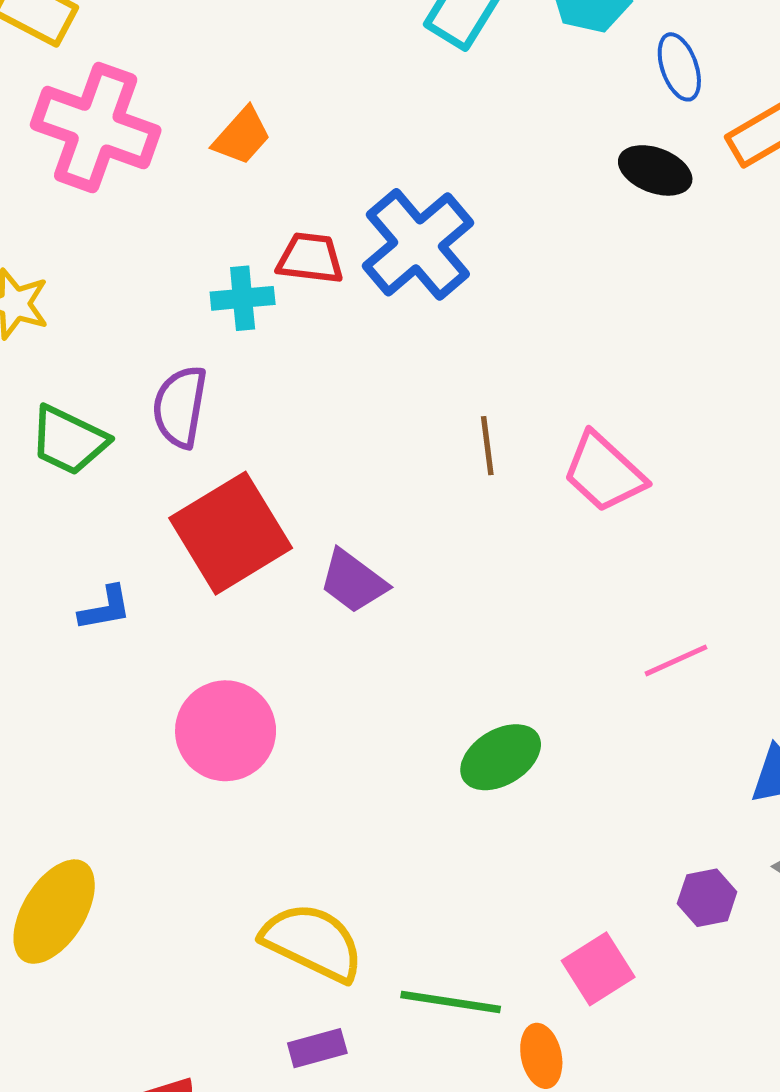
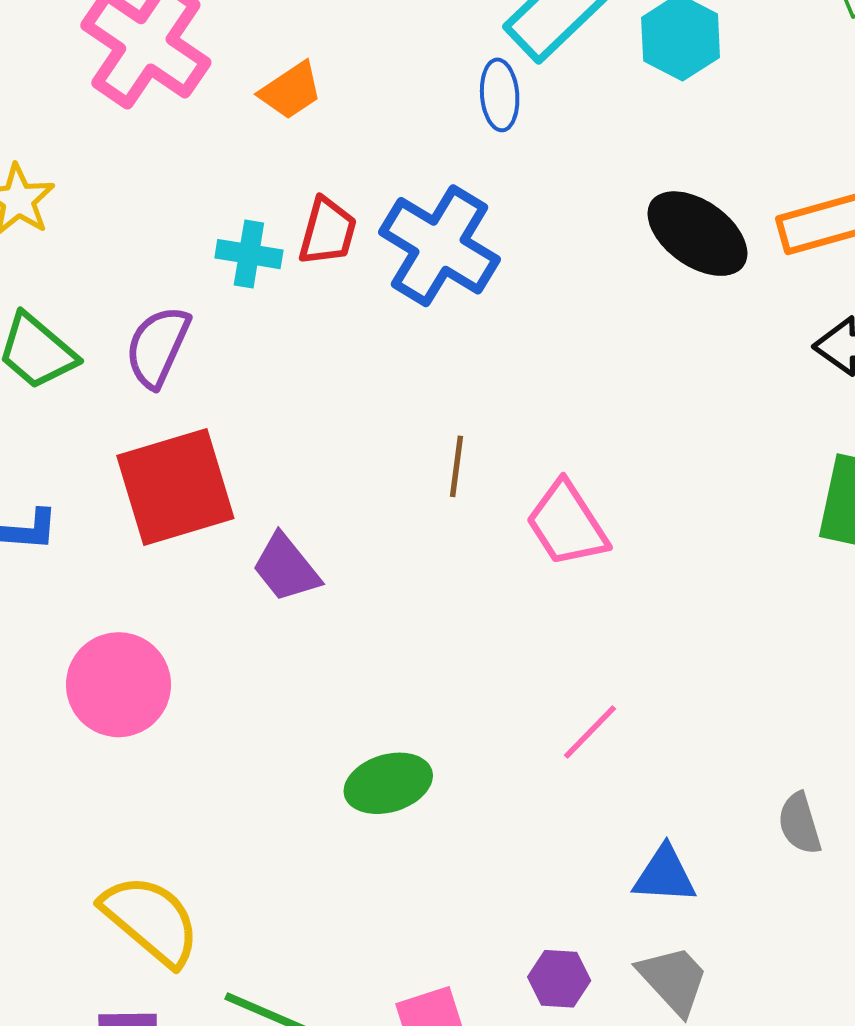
blue ellipse: (679, 67) -> (500, 95), moved
black ellipse: (655, 170) -> (697, 234), size x1.4
blue cross: (418, 244) -> (440, 246), turned -33
red trapezoid: (310, 258) -> (327, 232), turned 84
pink line: (676, 660) -> (590, 732), turned -36

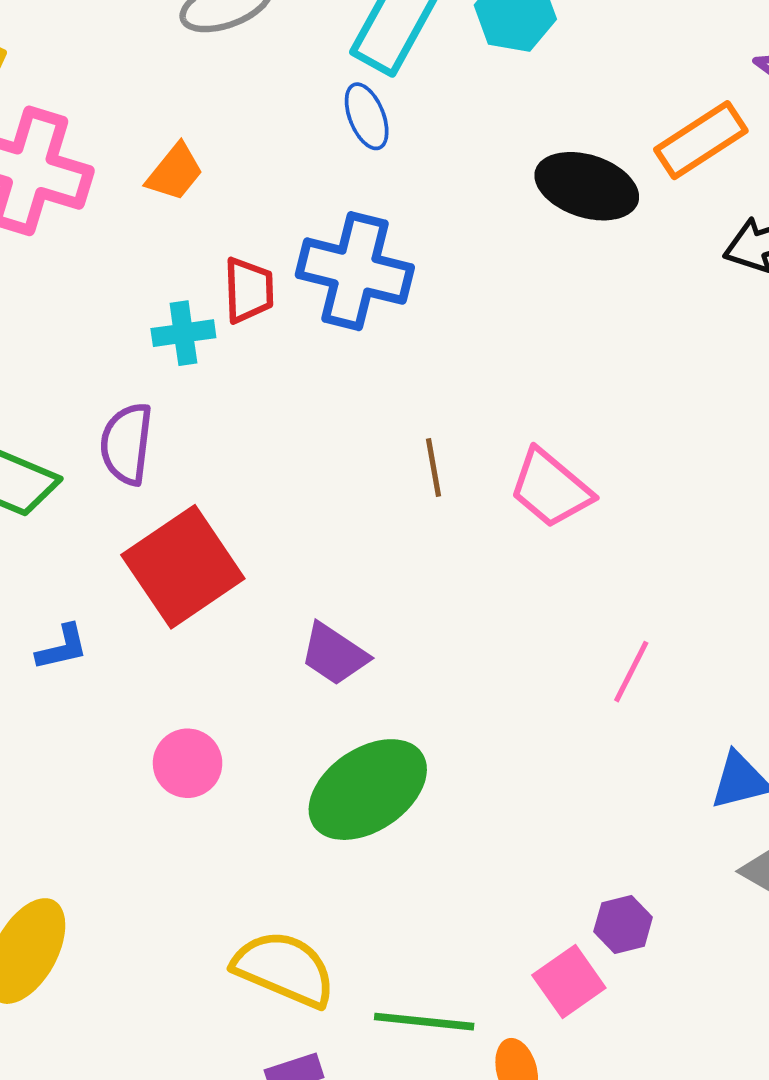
purple trapezoid: (286, 568) -> (334, 654), moved
pink circle: (118, 685) -> (188, 763), size x0.7
green ellipse: (388, 783) -> (368, 790), moved, size x1.5
purple hexagon: (559, 979) -> (623, 924), moved

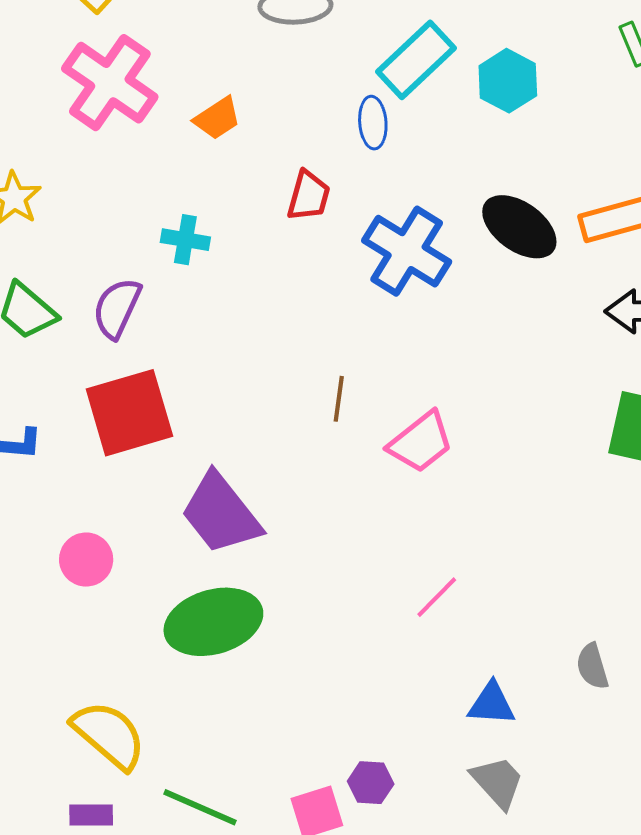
blue cross: (355, 271) -> (407, 251), moved
red trapezoid: (249, 290) -> (309, 196), moved
pink trapezoid: (551, 488) -> (421, 442), turned -96
purple trapezoid: (334, 654) -> (221, 514), size x1.6

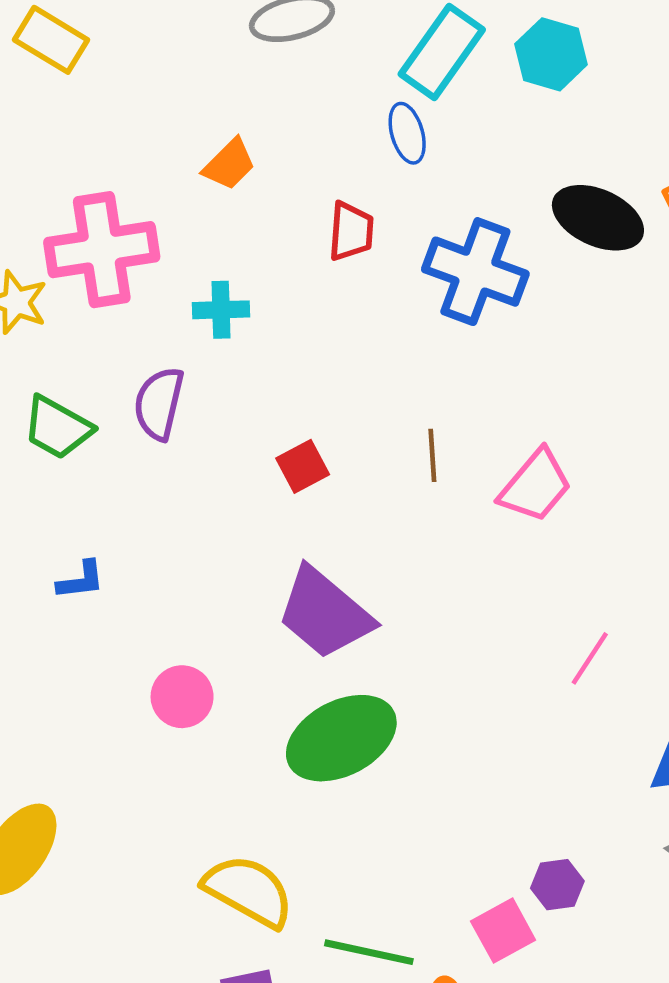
pink cross: (110, 83) -> (102, 250), moved, turned -32
red square: (129, 413) -> (303, 466), moved, size x0.5

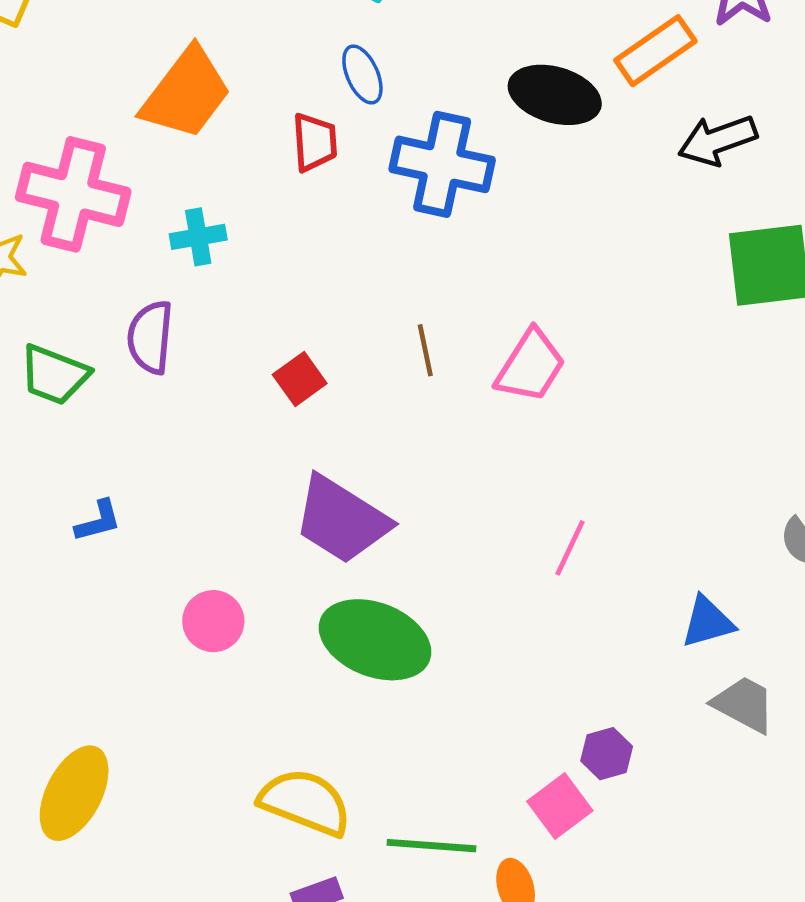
blue ellipse: (407, 133) -> (362, 75), moved
orange trapezoid: (229, 164) -> (186, 93), size x1.8
pink cross: (102, 250) -> (73, 194), turned 31
pink line: (590, 658) -> (570, 548), moved
green ellipse: (341, 738) -> (375, 640), turned 57

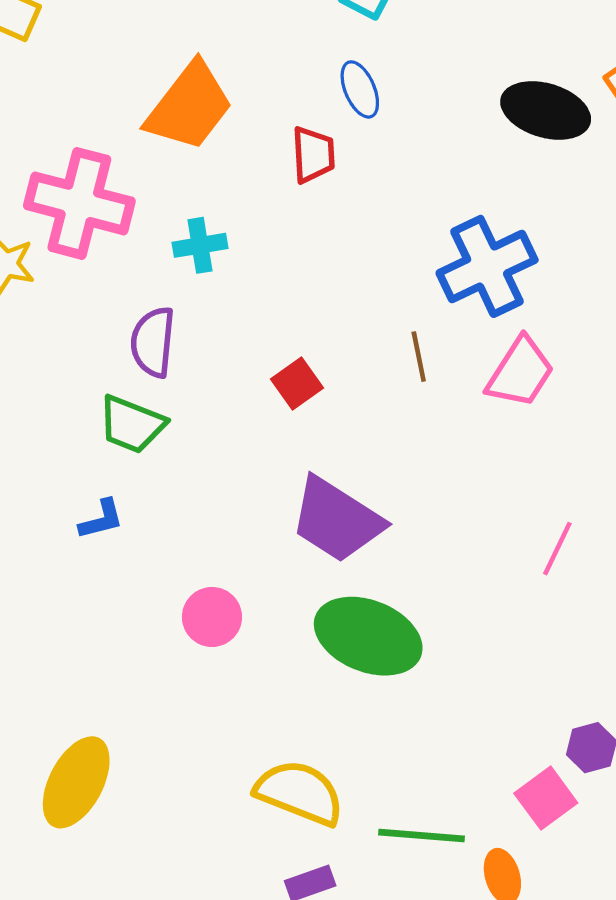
blue cross: (442, 164) -> (487, 266), moved, turned -38
green trapezoid: (54, 375) -> (132, 424), moved

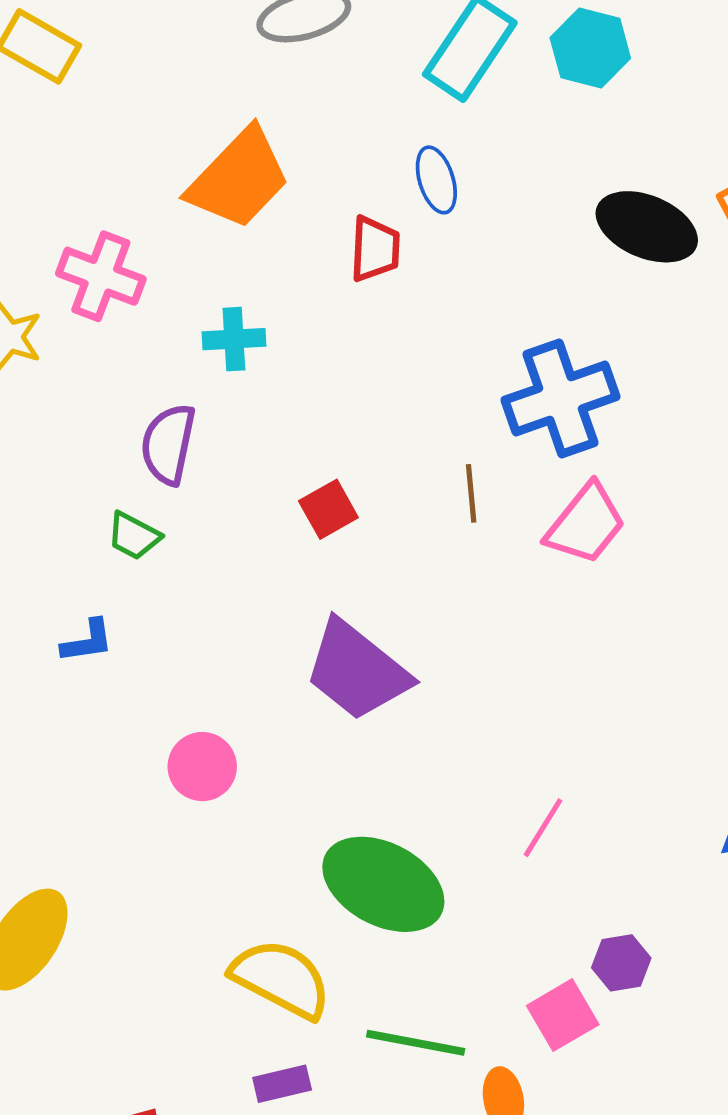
pink cross: (79, 203) -> (101, 276), size x0.7
green trapezoid: (132, 424) -> (134, 536), size x0.7
pink line: (557, 549) -> (543, 828), moved
green ellipse: (368, 636) -> (383, 884), moved

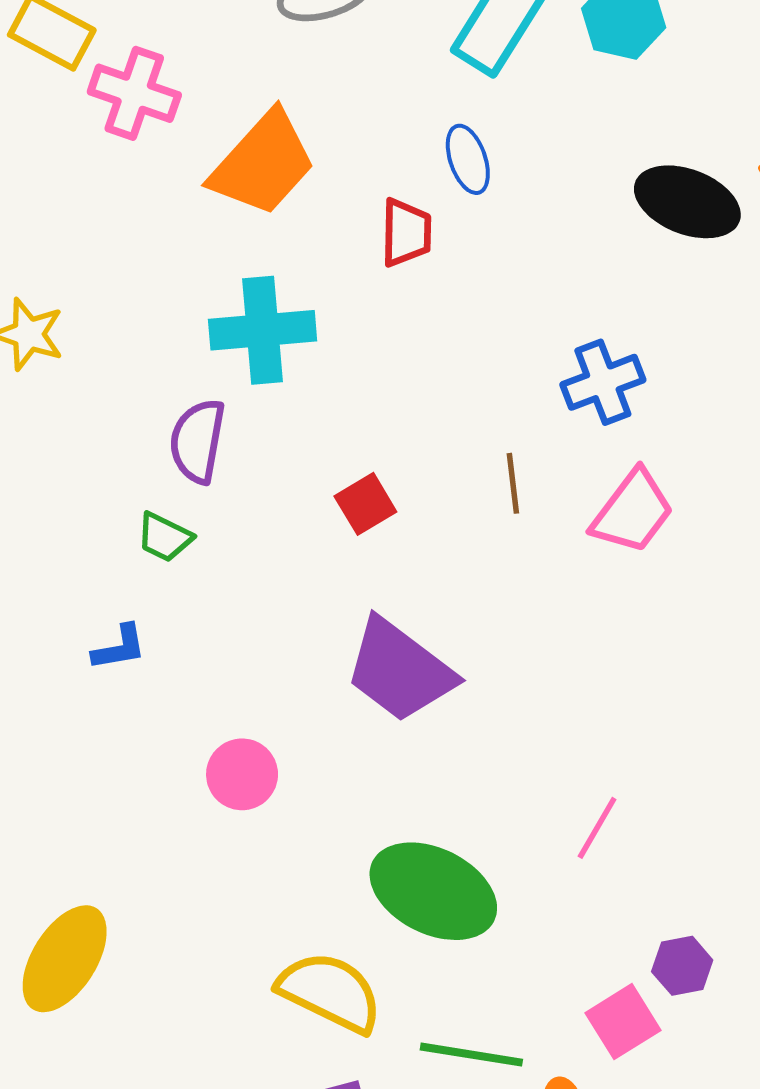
pink cross: (101, 276) -> (134, 93), moved
cyan cross: (234, 339) -> (263, 330), size x1.6
blue cross: (561, 398) -> (603, 382), size x0.7

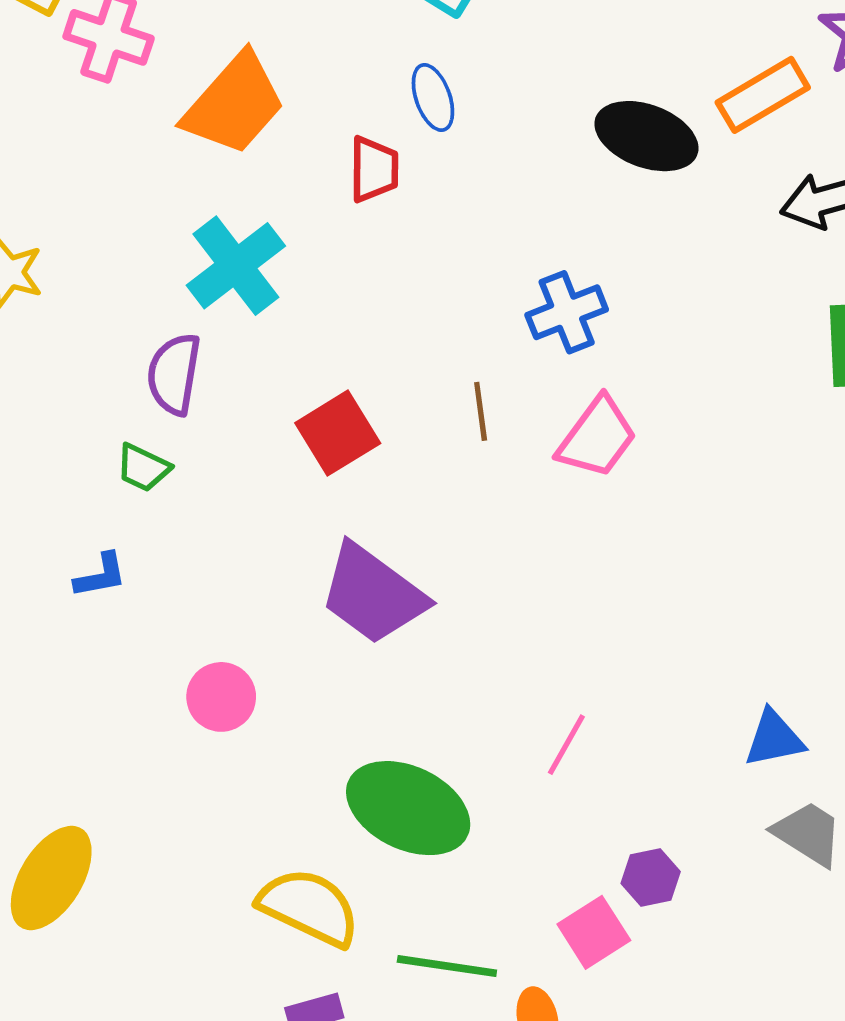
cyan cross: (263, 330) -> (236, 266), turned -32
red square: (365, 504) -> (338, 433), size x1.4

